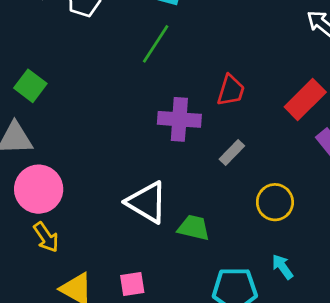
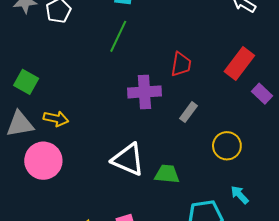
yellow arrow: (46, 237) -> (56, 119), moved, turned -35

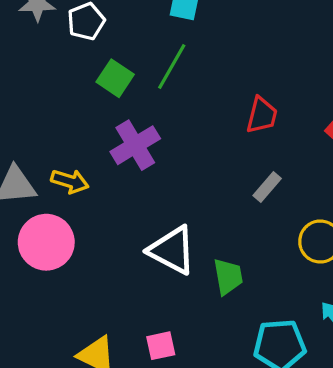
green square: (26, 82) -> (115, 78), moved
purple cross: (144, 92) -> (135, 145), moved, turned -32
green trapezoid: (167, 174) -> (228, 276), turned 70

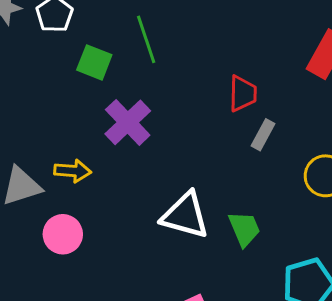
green line: (172, 66) -> (146, 39), turned -36
red trapezoid: (262, 115) -> (243, 94), moved
pink circle: (46, 242) -> (63, 234), size x0.7

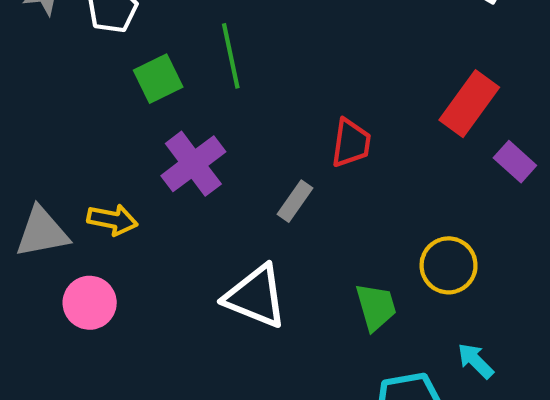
green square: (94, 62) -> (158, 79), turned 36
gray rectangle: (263, 135) -> (295, 201), moved
green trapezoid: (244, 229) -> (376, 307), moved

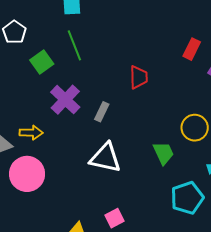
red rectangle: (469, 104) -> (192, 49), size x0.7
gray rectangle: (295, 201) -> (102, 112), moved
pink circle: (90, 303) -> (27, 174), size x1.4

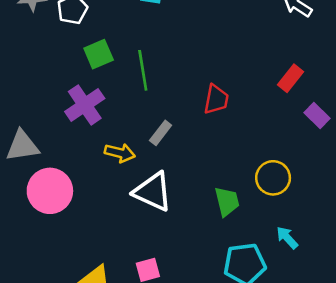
green line: (74, 45) -> (143, 70), moved
purple cross: (65, 100) -> (85, 105), moved
yellow arrow: (31, 133) -> (120, 153), moved

